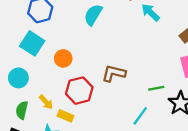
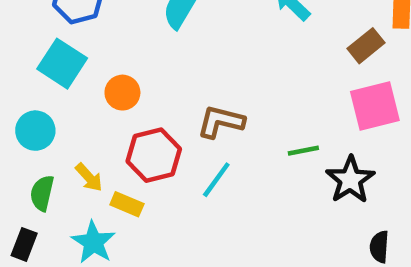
cyan line: (140, 116) -> (216, 180), moved

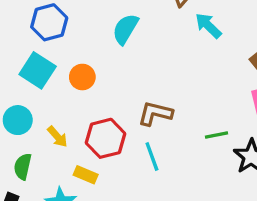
orange circle: (122, 93) -> (82, 77), moved
yellow arrow: (89, 177) -> (57, 137), moved
cyan line: (216, 180) -> (152, 157), turned -56

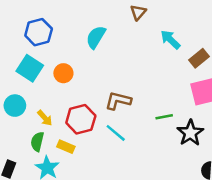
cyan arrow: (208, 26) -> (170, 40), moved
cyan line: (152, 157) -> (116, 133), turned -30
green semicircle: (23, 166) -> (37, 142), moved

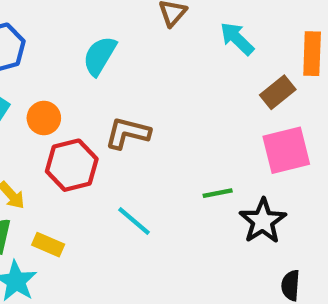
cyan arrow: (170, 40) -> (237, 39), moved
brown L-shape: (118, 101) -> (128, 133), moved
red hexagon: (81, 119) -> (72, 165), moved

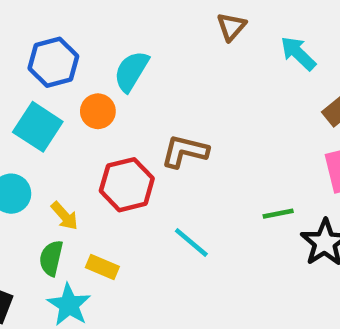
cyan semicircle: (100, 56) -> (131, 71), moved
orange circle: (44, 118) -> (98, 111), moved

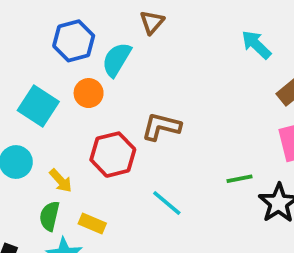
brown triangle: (231, 27) -> (152, 22), moved
blue hexagon: (53, 62) -> (74, 41), moved

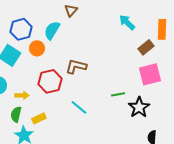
blue hexagon: (74, 41) -> (21, 29), moved
yellow arrow: (61, 181) -> (22, 95), turned -48
yellow rectangle: (92, 223) -> (39, 118), turned -48

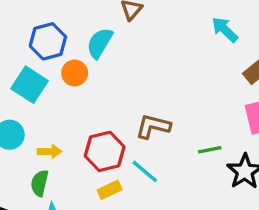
brown L-shape: (76, 66) -> (153, 126), moved
red hexagon: (50, 81) -> (105, 151), moved
yellow rectangle: (39, 118) -> (110, 190), moved

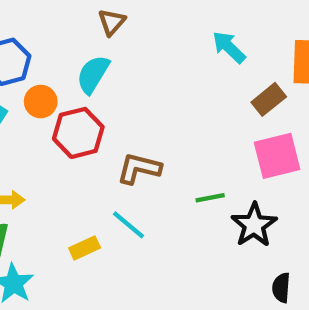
cyan semicircle: (100, 43) -> (93, 74), moved
red hexagon: (105, 151) -> (78, 133), moved

